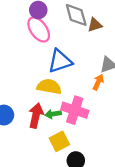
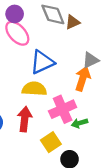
orange arrow: (98, 82) -> (83, 79), size x1.5
pink cross: (75, 110) -> (63, 109), turned -35
green arrow: (53, 114) -> (80, 123), moved

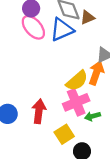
blue triangle: (42, 62) -> (62, 30), moved
yellow semicircle: (34, 89) -> (77, 81), moved, turned 135

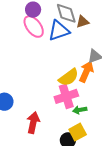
red arrow: (39, 111) -> (33, 123), moved
yellow square: (64, 134) -> (78, 132), moved

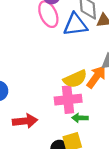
red arrow: (33, 123) -> (25, 121), turned 60

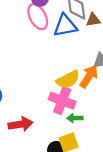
pink cross: (68, 100) -> (62, 101), turned 30

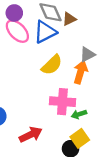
yellow semicircle: (68, 80) -> (52, 65), moved

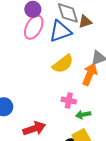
pink ellipse: (17, 31) -> (34, 27), turned 65
pink cross: (62, 102) -> (69, 101), size x0.6

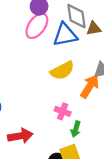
green arrow: (83, 115) -> (76, 129), turned -72

